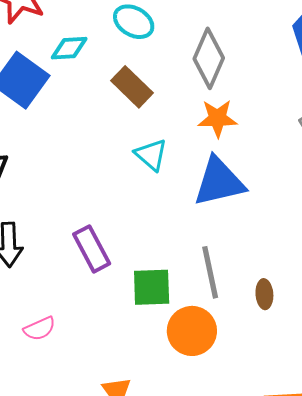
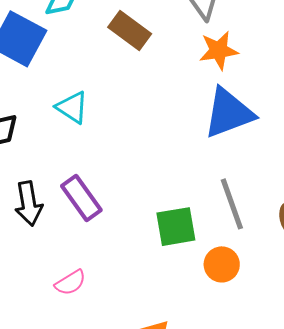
cyan triangle: (151, 155) -> (72, 107), moved
purple rectangle: (92, 249) -> (81, 198), moved
orange circle: (192, 331) -> (222, 264), size x0.7

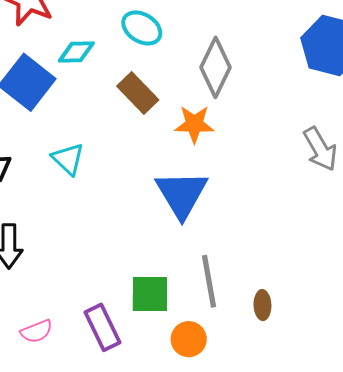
orange star: (219, 50) -> (194, 124), moved
blue triangle: (229, 113) -> (182, 194), moved, turned -50
purple rectangle: (81, 198) -> (102, 327), moved

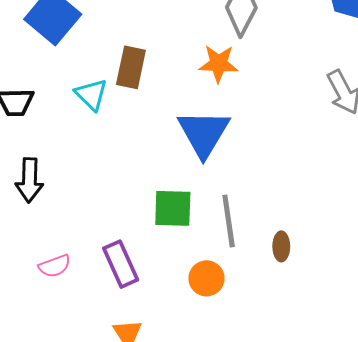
brown rectangle: (138, 93) -> (131, 67), moved, turned 54
green square: (150, 294) -> (173, 208), moved

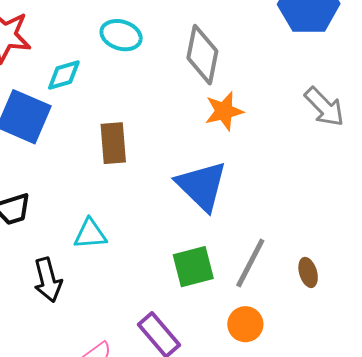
orange star: (218, 64) -> (224, 111), moved
cyan triangle: (91, 95) -> (90, 234), moved, turned -33
gray line: (229, 221) -> (250, 263), turned 52

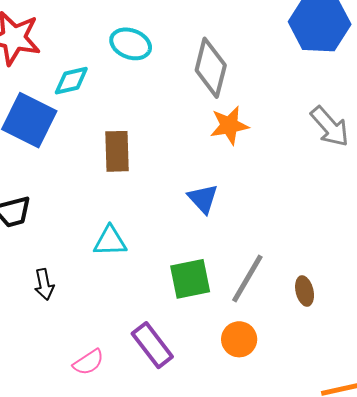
blue triangle: (202, 186) -> (203, 199), size x0.6
cyan triangle: (90, 234) -> (110, 241), moved
black arrow: (48, 280) -> (44, 284), size x0.7

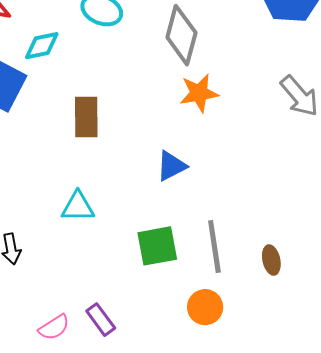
blue triangle: (203, 199) -> (171, 166), turned 44
gray line: (247, 278) -> (214, 246), turned -40
purple rectangle: (152, 345) -> (101, 320), moved, size x0.7

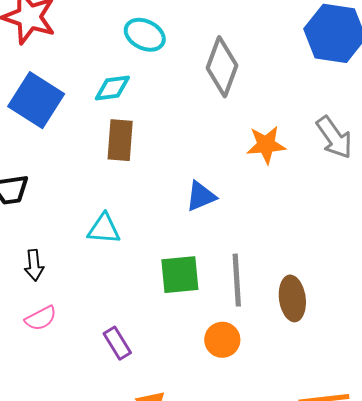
cyan diamond: (42, 46) -> (112, 88), moved
orange star: (199, 93) -> (266, 145), moved
brown ellipse: (271, 260) -> (292, 298), size x1.5
pink semicircle: (54, 327) -> (41, 318), moved

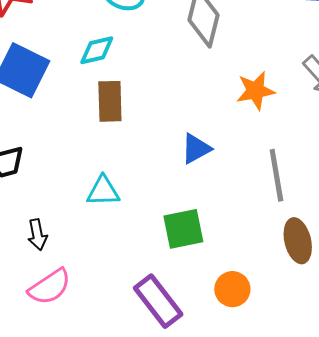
gray line: (237, 280) -> (276, 175), moved
pink semicircle: (41, 318) -> (50, 287), size x1.4
purple rectangle: (117, 343) -> (158, 301), moved, size x1.6

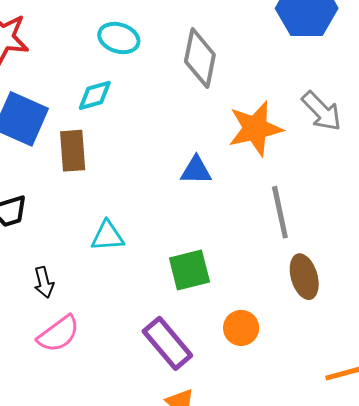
orange star: (256, 91) -> (255, 129), size x1.4
brown rectangle: (110, 101) -> (73, 151), moved
blue triangle: (196, 149) -> (196, 170), moved, turned 32

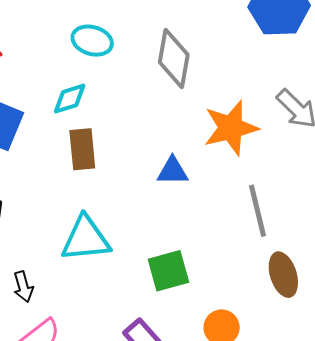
brown rectangle: (73, 151) -> (82, 149), moved
cyan triangle: (108, 236) -> (86, 239), size x1.5

